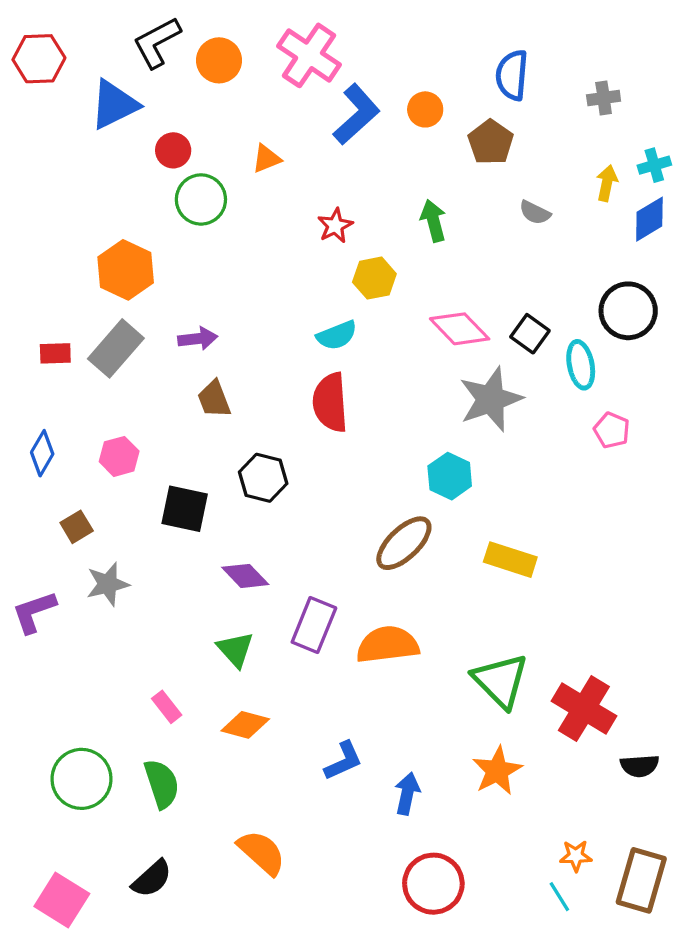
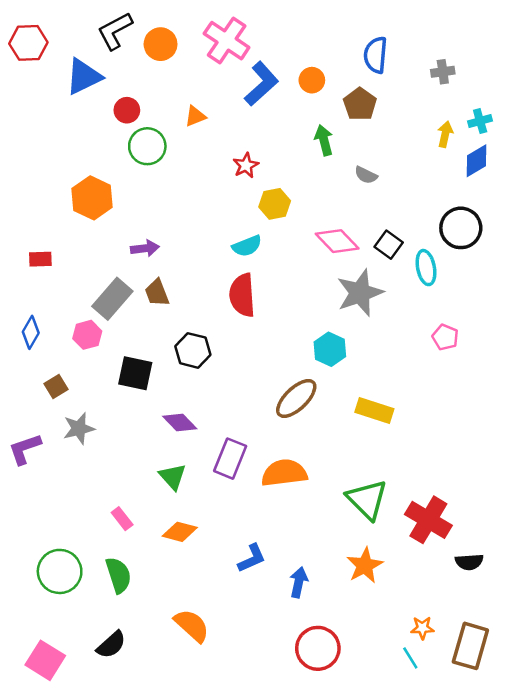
gray semicircle: (535, 213) -> (366, 175), moved
green arrow: (433, 221) -> (324, 140), moved
gray rectangle: (116, 348) -> (112, 299), moved
pink pentagon: (612, 430) -> (445, 337), moved

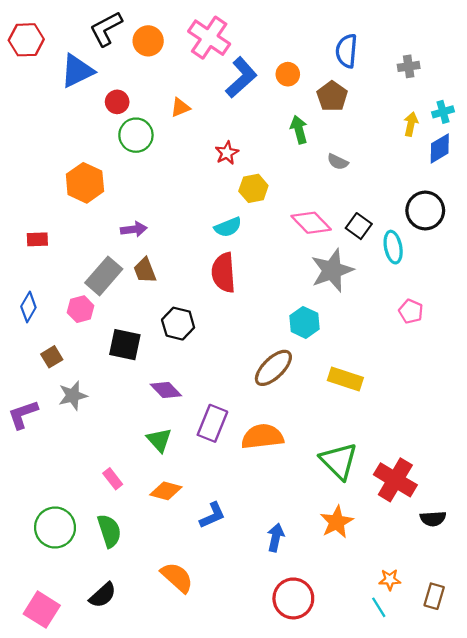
blue L-shape: (252, 558) -> (212, 515), moved
brown rectangle: (470, 646) -> (434, 596), size x0.6

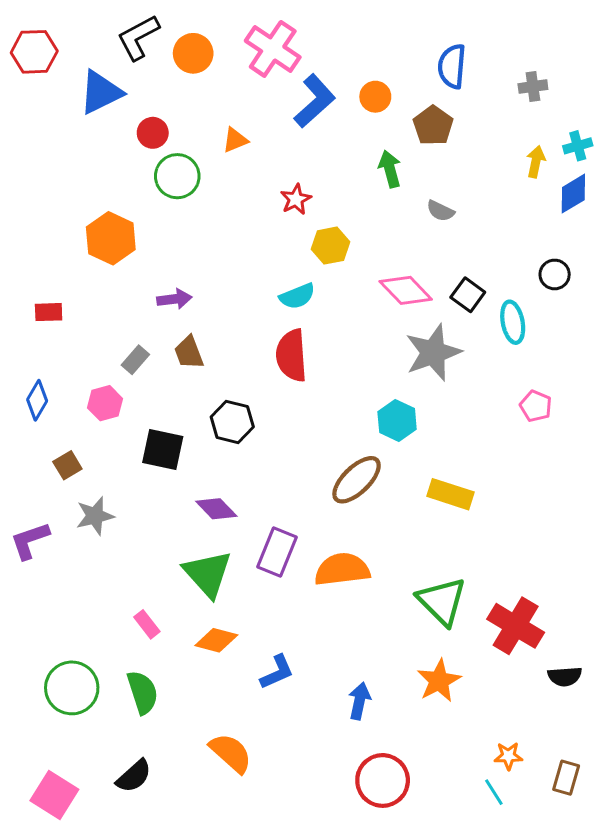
black circle: (425, 210) -> (555, 274), size x0.6
gray rectangle: (104, 276) -> (135, 360), size x0.6
green triangle: (159, 440) -> (208, 574), size x1.5

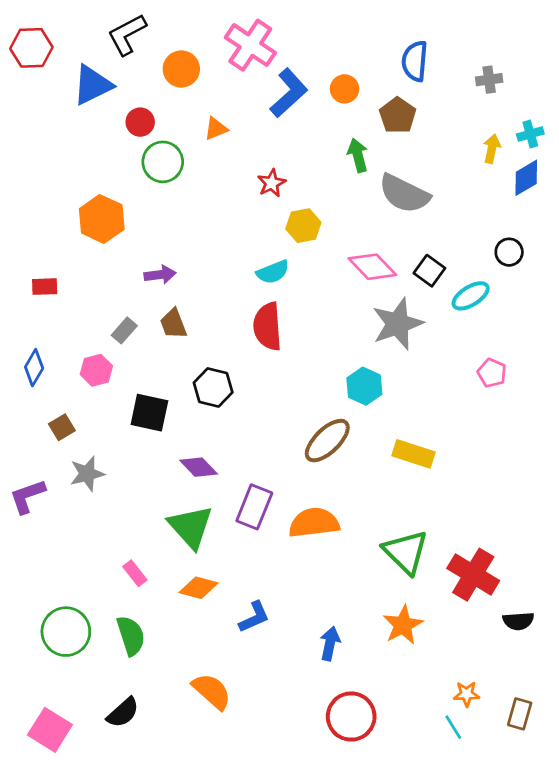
orange circle: (193, 53) -> (181, 69), moved
gray semicircle: (440, 211) -> (404, 194), size x2.0
cyan ellipse: (513, 322) -> (471, 296), turned 69

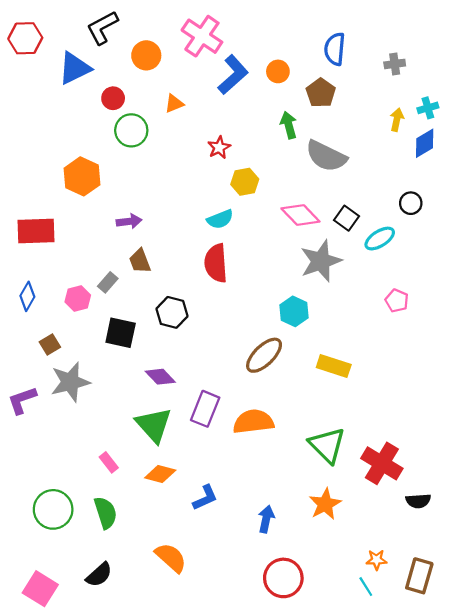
red rectangle: (45, 287) -> (36, 231), size x1.8
gray rectangle: (124, 330) -> (108, 282), moved
gray star: (87, 474) -> (70, 382), size x1.4
brown rectangle: (520, 714) -> (419, 576), size x1.4

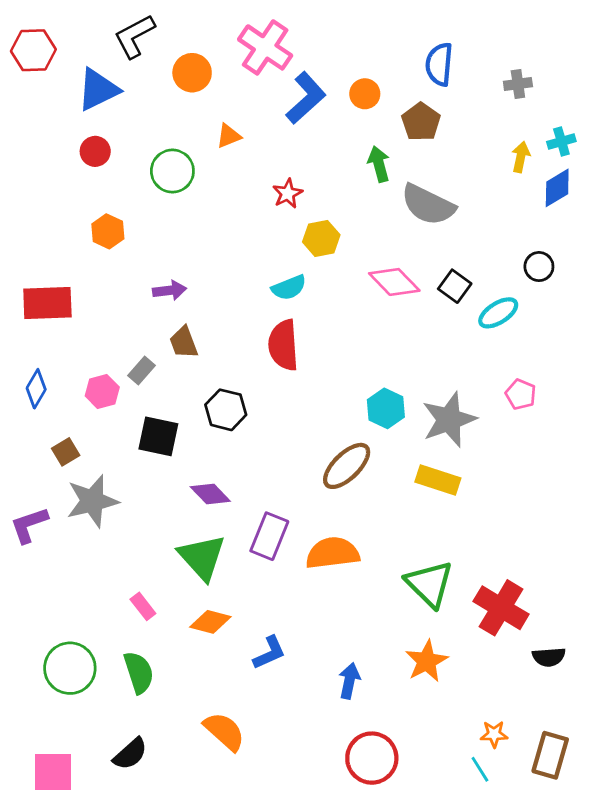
red circle: (113, 98) -> (95, 151), moved
orange hexagon: (82, 176) -> (108, 231), size x0.7
gray star: (321, 261) -> (449, 420), moved
pink square: (40, 589) -> (53, 772), turned -32

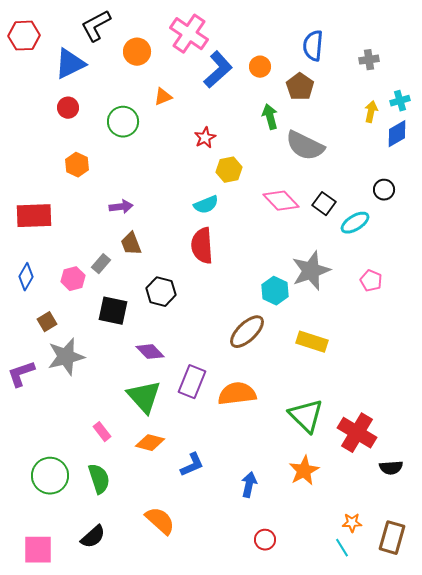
gray star: (449, 420) -> (311, 271), moved
red circle: (372, 758) -> (265, 540), size x0.6

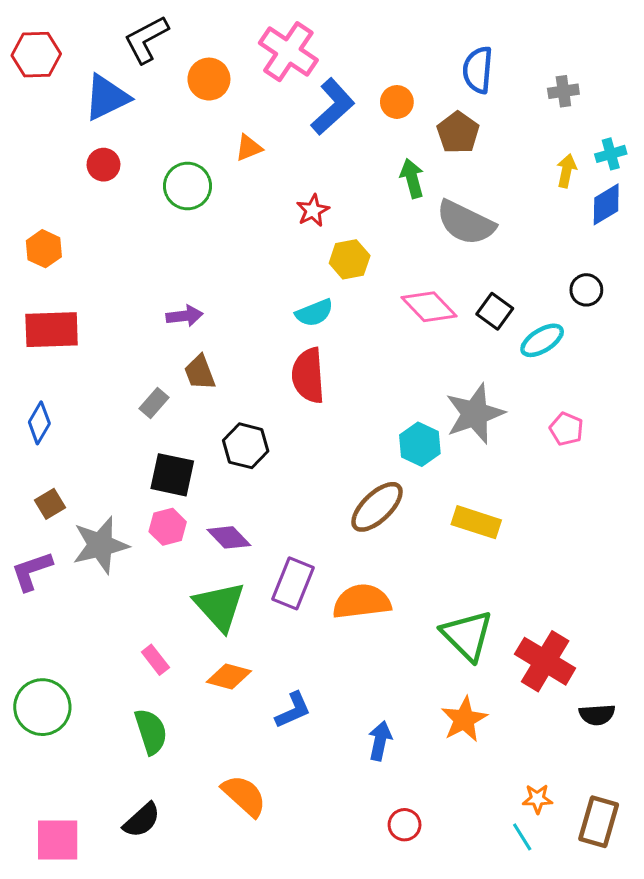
orange hexagon: (77, 165) -> (44, 249), moved
pink hexagon: (73, 279) -> (168, 527), moved
brown square: (47, 322) -> (50, 504), moved
green circle: (50, 476) -> (42, 707), moved

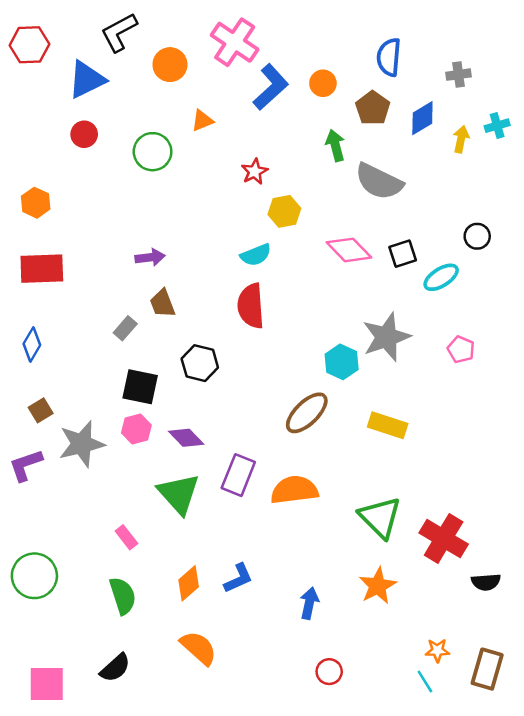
blue diamond: (606, 204) -> (422, 118), moved
black square: (495, 311) -> (403, 254), turned 36
orange diamond: (229, 677) -> (189, 583), moved, turned -56

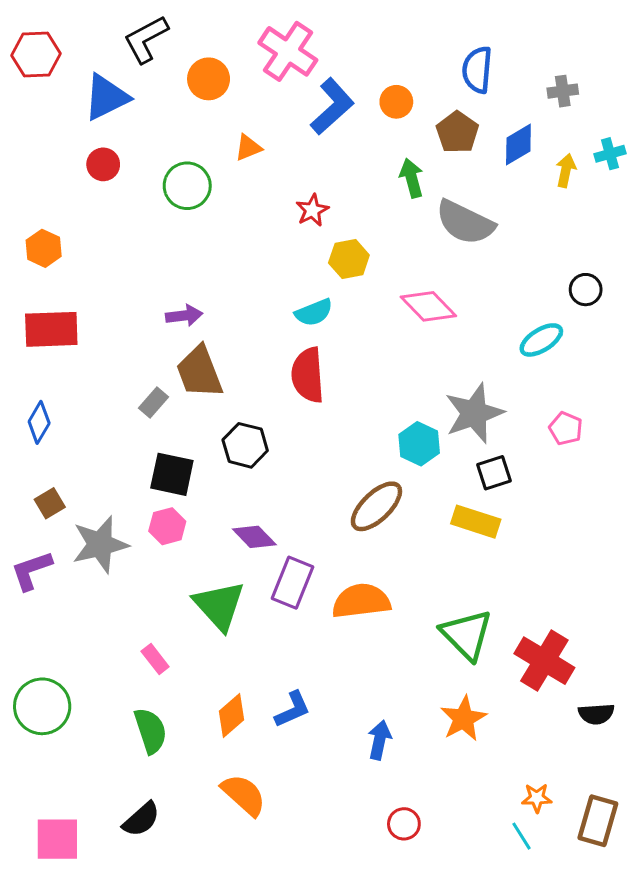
black square: (403, 254) -> (494, 473), moved
brown trapezoid: (162, 303) -> (199, 372), size x1.5
purple diamond: (186, 438) -> (254, 537), moved

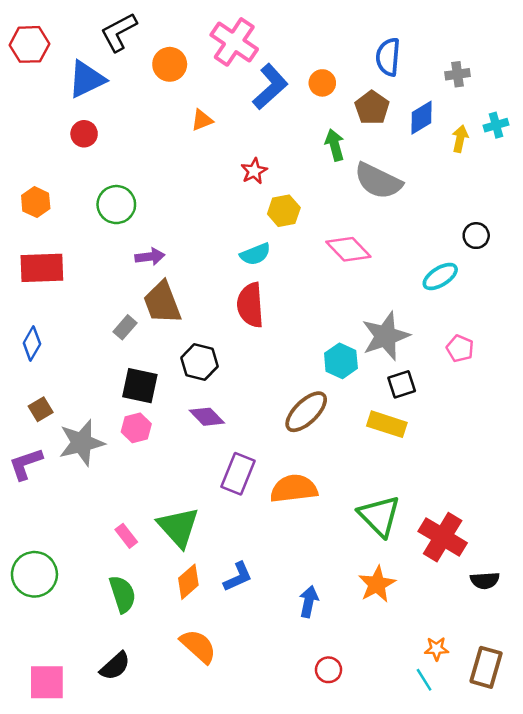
green circle: (187, 186) -> (116, 205), moved
purple diamond: (254, 537) -> (207, 417), moved
green triangle: (219, 606) -> (178, 527), moved

